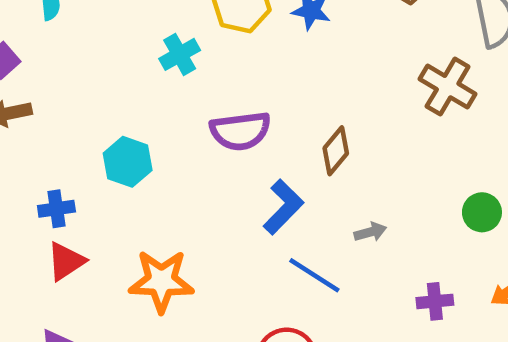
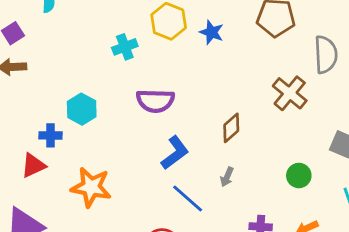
brown diamond: (336, 151) -> (231, 128), moved
blue cross: (56, 209) -> (51, 135), moved
gray arrow: (370, 232) -> (227, 177), turned 120

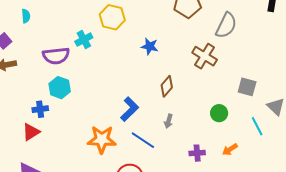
blue star: (212, 32) -> (150, 46), moved
gray semicircle: (326, 55) -> (226, 25), turned 36
purple semicircle: (155, 101) -> (56, 56), moved
orange star: (91, 187) -> (102, 139), moved

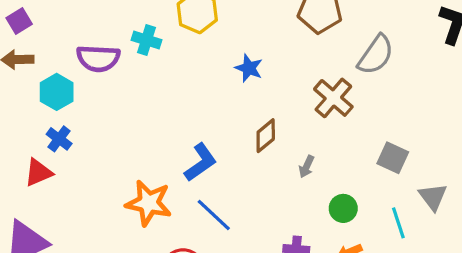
cyan cross: (84, 40) -> (147, 40), turned 36
cyan hexagon: (60, 88) -> (57, 92), moved
blue cross: (40, 109) -> (59, 139), turned 35
green circle: (219, 113) -> (343, 208), moved
gray arrow: (169, 121) -> (307, 167), moved

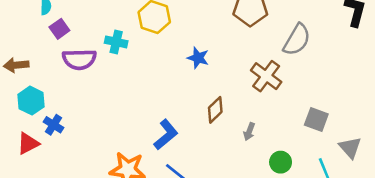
purple square: (19, 21) -> (59, 29), moved
cyan hexagon: (57, 92) -> (31, 101), moved
red triangle: (38, 173) -> (28, 144), moved

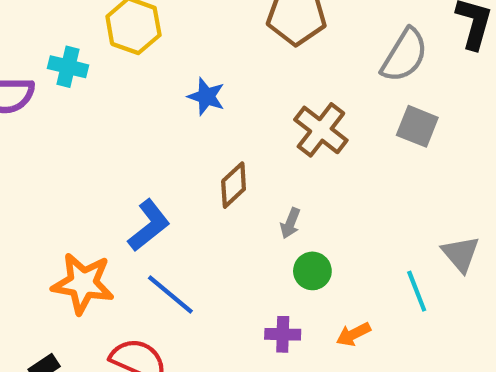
gray semicircle: (297, 40) -> (404, 55), moved
gray square: (316, 120) -> (417, 126), moved
green circle: (281, 162) -> (312, 271), moved

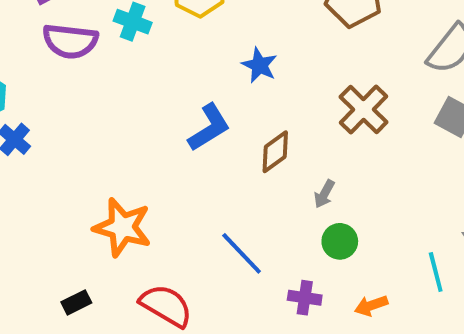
blue L-shape: (149, 225) -> (209, 127), moved
blue line: (170, 295) -> (242, 253), moved

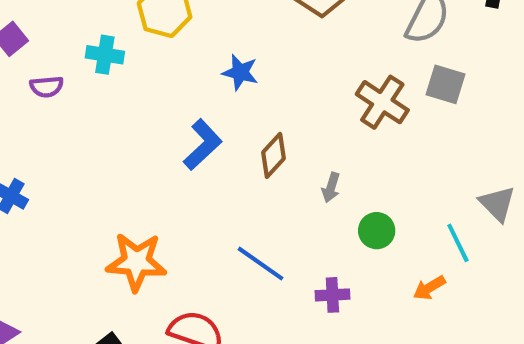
purple semicircle: (70, 41) -> (47, 87), size x0.6
brown cross: (364, 110) -> (382, 102), moved
green circle: (340, 241) -> (377, 231), moved
orange arrow: (371, 306) -> (429, 288), moved

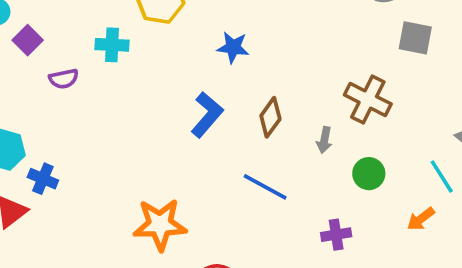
brown cross: (382, 102) -> (368, 99), moved
blue line: (261, 264) -> (265, 187), moved

